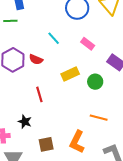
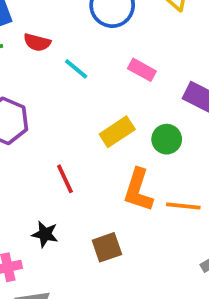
red semicircle: (36, 59) -> (37, 42), moved
orange L-shape: (77, 142) -> (138, 190), moved
brown square: (46, 144) -> (107, 247), moved

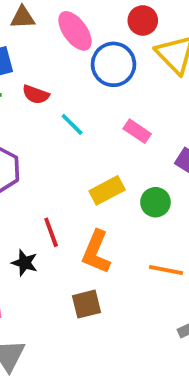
orange L-shape: (138, 190) -> (96, 252), moved
black star: (45, 234) -> (25, 263), moved

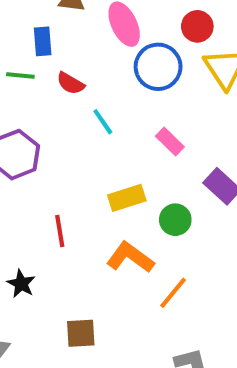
orange L-shape: (96, 252) -> (130, 257), moved, turned 93
black star: (25, 263) -> (21, 284), moved
orange line: (166, 270) -> (173, 293), turned -72
brown square: (86, 304) -> (81, 333), moved

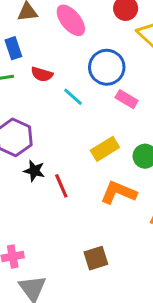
blue circle: (158, 67) -> (107, 67), moved
black star: (21, 284) -> (34, 171), moved

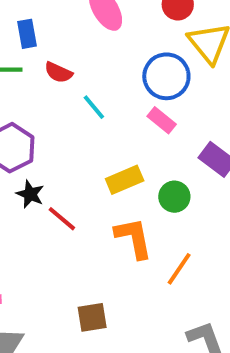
blue circle: (107, 67) -> (166, 76), moved
red line: (61, 186) -> (62, 219), turned -35
orange L-shape: (119, 193) -> (134, 238), turned 48

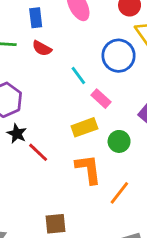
blue rectangle: (27, 34) -> (36, 18), moved
cyan line: (94, 107) -> (78, 75), moved
pink rectangle: (162, 120) -> (101, 99), moved

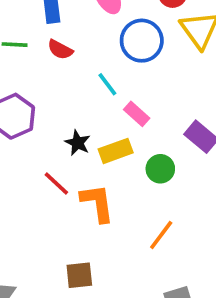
blue circle: (119, 56) -> (142, 41), moved
black star: (17, 134) -> (78, 143), moved
orange L-shape: (88, 169) -> (97, 203), moved

